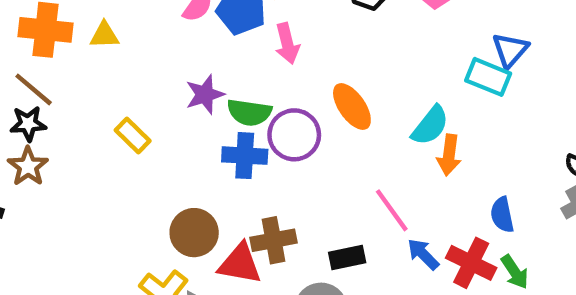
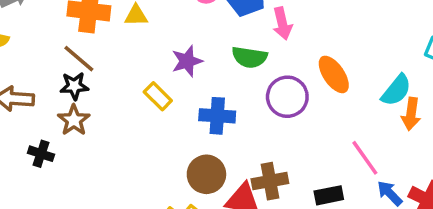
purple star: (205, 95) -> (187, 61), moved
green semicircle: (249, 112) -> (249, 57), moved
blue cross: (245, 156) -> (217, 116), moved

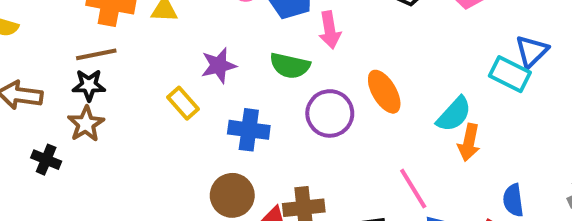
brown line: (79, 59) -> (96, 54), turned -56

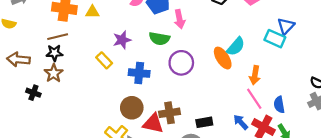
orange ellipse: (384, 92) -> (223, 58), moved
cyan semicircle: (454, 114) -> (236, 46), moved
pink line: (413, 189) -> (254, 99), moved

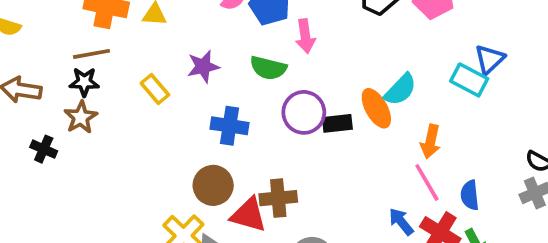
yellow rectangle: (104, 60) -> (155, 89), moved
black rectangle: (204, 122) -> (337, 123), moved

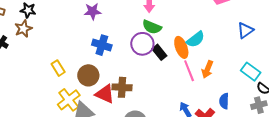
green semicircle: (268, 68) -> (152, 27), moved
cyan rectangle: (469, 80) -> (251, 72), moved
yellow rectangle: (155, 89) -> (58, 68), moved
black rectangle: (337, 123) -> (159, 52), turned 49
pink line: (427, 182) -> (189, 71), moved

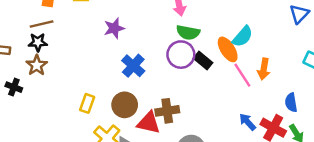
blue cross: (102, 45) -> (133, 66), turned 36
yellow rectangle: (58, 68) -> (87, 103), turned 63

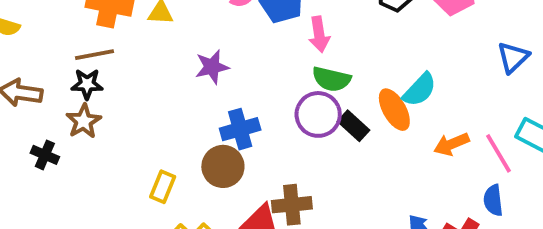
blue cross: (133, 66) -> (240, 129), turned 30
orange arrow: (264, 69) -> (451, 144), turned 55
pink line: (242, 75) -> (499, 153), moved
brown circle: (125, 105) -> (223, 166), moved

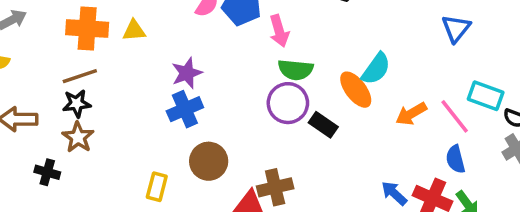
black rectangle: (353, 126) -> (323, 125), moved
blue cross: (240, 129) -> (185, 109), moved

